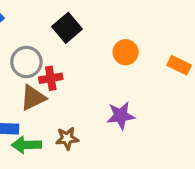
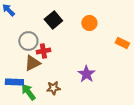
orange circle: (126, 52) -> (89, 23), moved
purple star: (121, 116) -> (86, 74), turned -30
green arrow: (26, 145) -> (28, 92), turned 54

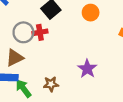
red cross: (43, 51) -> (40, 32), moved
brown triangle: (32, 63) -> (15, 58), moved

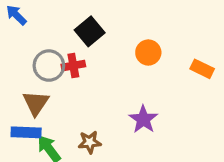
orange circle: (91, 13) -> (148, 53), moved
brown triangle: (15, 58) -> (36, 103), turned -30

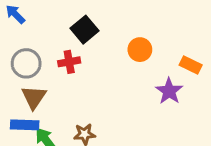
gray circle: (49, 66) -> (26, 63), moved
purple star: (143, 119) -> (169, 91), moved

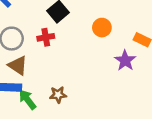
brown triangle: (34, 97) -> (18, 65), turned -30

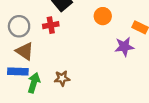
purple star: (125, 60) -> (124, 47), turned 30
green arrow: (27, 100) -> (34, 83), turned 54

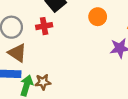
brown star: (62, 78) -> (43, 82), moved

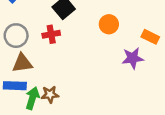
brown triangle: (17, 53) -> (22, 63), turned -42

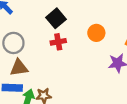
red cross: (51, 34) -> (58, 42), moved

